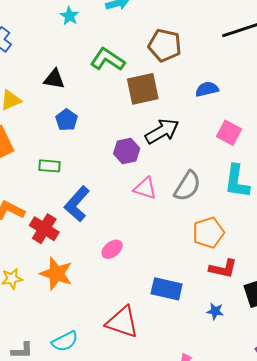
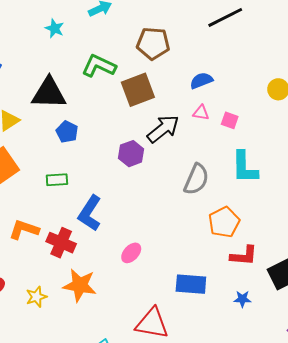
black triangle: (54, 79) -> (49, 93), size x1.6
pink square: (229, 133) -> (230, 120), size x0.7
pink triangle: (145, 188) -> (201, 113), moved, size x0.7

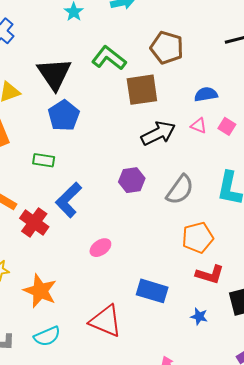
black triangle: (49, 93) -> (54, 74), turned 42
pink square: (230, 120) -> (227, 126), moved
blue pentagon: (67, 132) -> (64, 115), size x1.4
purple hexagon: (131, 154) -> (132, 180), moved
orange star: (80, 285) -> (40, 291), moved

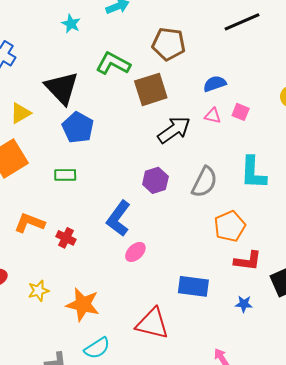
blue L-shape: (69, 200) -> (118, 218), moved
red cross: (34, 222) -> (66, 238), size x0.7

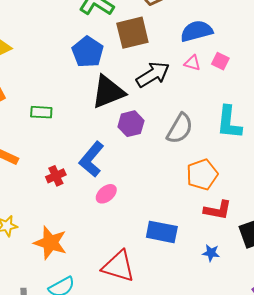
blue semicircle: (215, 84) -> (197, 31), size x1.4
black triangle: (62, 88) -> (108, 92), moved, turned 48
blue pentagon: (78, 128) -> (88, 52), moved
red cross: (66, 238) -> (56, 176), moved, turned 36

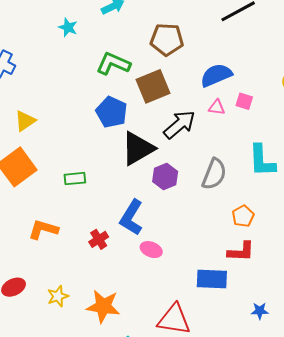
orange pentagon: (202, 174) -> (243, 216), size x0.7
pink ellipse: (106, 194) -> (151, 250), turned 70
red L-shape: (218, 210) -> (241, 252), moved
blue star: (211, 253) -> (260, 311), moved

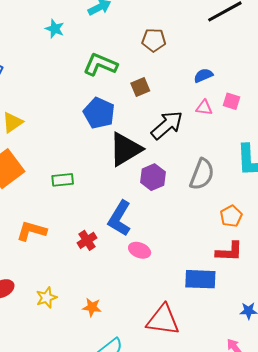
brown pentagon: (167, 39) -> (154, 40), size x0.7
blue semicircle: (216, 75) -> (203, 75), size x0.6
brown square: (153, 86) -> (140, 87), size x0.6
orange star: (103, 306) -> (92, 307), size x0.6

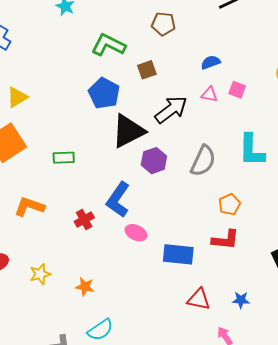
blue rectangle: (200, 279) -> (178, 254), moved
red triangle: (163, 320) -> (199, 299), moved, size x0.7

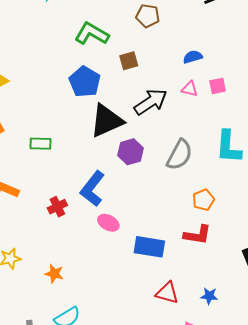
pink square: (237, 90) -> (218, 86), turned -36

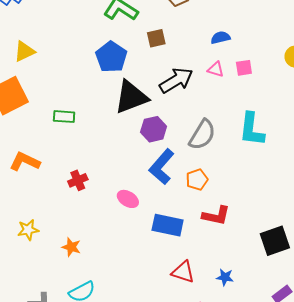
blue L-shape: (92, 189) -> (162, 167), moved
orange pentagon: (203, 200) -> (197, 180), moved

